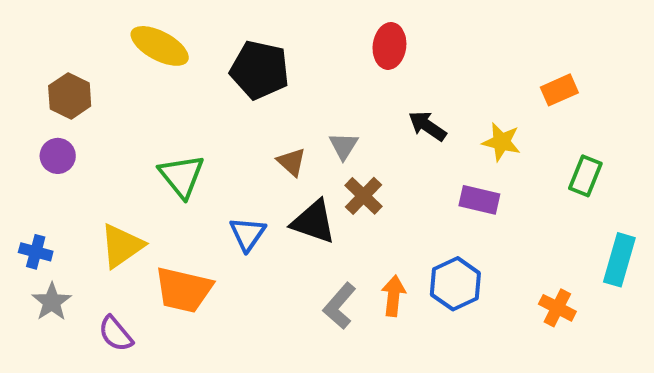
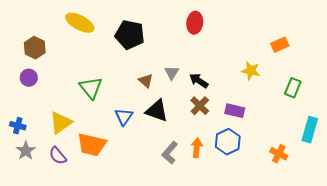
black arrow: (427, 126) -> (199, 81), moved
brown cross: (363, 196) -> (200, 106), moved
purple rectangle: (479, 200) -> (235, 111), moved
purple semicircle: (116, 334) -> (58, 156), moved

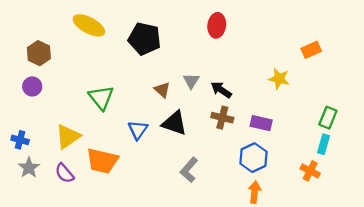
green rectangle: (293, 88) -> (328, 118), moved
brown cross: (200, 106) -> (222, 118), turned -30
cyan rectangle: (310, 130) -> (323, 144), moved, size x0.7
orange arrow: (197, 148) -> (255, 192), moved

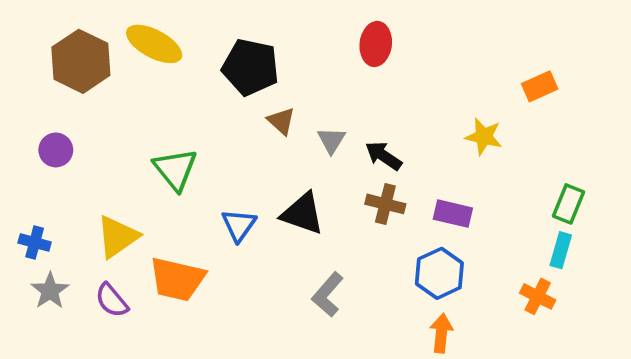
brown hexagon: (39, 53) -> (81, 61), moved, size x1.4
brown triangle: (162, 90) -> (281, 121), moved

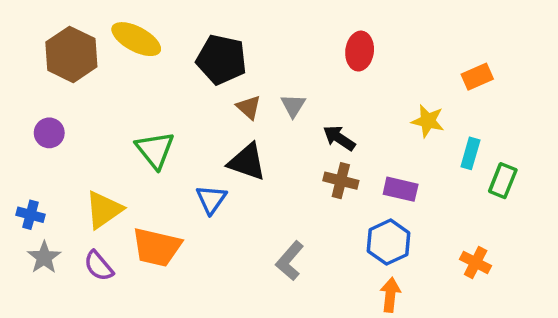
red ellipse: (376, 44) -> (360, 51), moved
gray triangle: (331, 140) -> (293, 106), moved
black triangle: (303, 214) -> (247, 162), moved
cyan rectangle: (561, 250) -> (470, 153), moved

